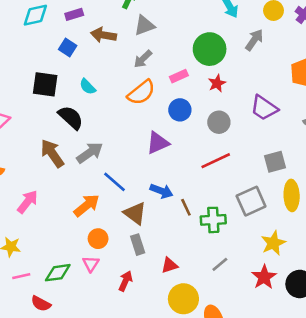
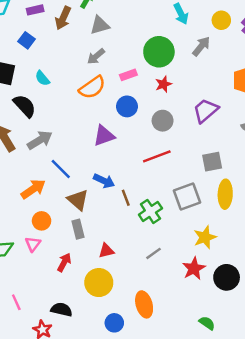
brown arrow: (104, 35) -> (63, 18), moved, turned -80
purple trapezoid: (264, 108) -> (206, 110), turned 100
green cross: (213, 220) -> (150, 211), turned -35
yellow circle: (183, 299) -> (99, 283), moved

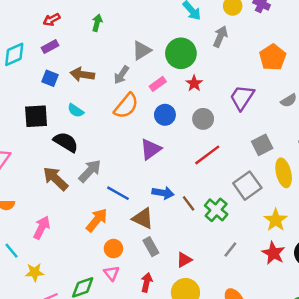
brown arrow: (63, 18) -> (82, 74), moved, turned 90
gray triangle: (100, 25) -> (142, 51), moved

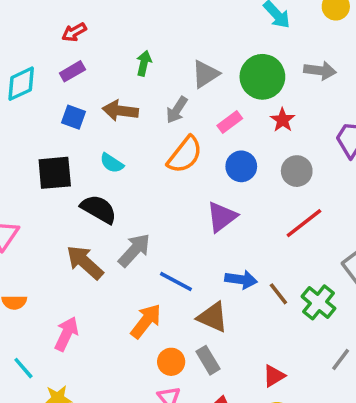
green arrow: (97, 23) -> (144, 63), moved
gray arrow: (220, 37) -> (320, 71), moved, turned 75
gray rectangle: (151, 247) -> (208, 360), moved

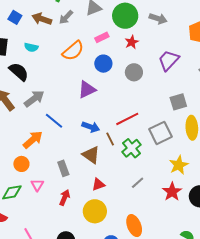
gray arrow: (177, 110) -> (66, 17), moved
cyan semicircle: (112, 163) -> (31, 47), turned -32
red line: (304, 223) -> (127, 119), moved
brown triangle: (213, 317) -> (91, 155), moved
orange circle: (171, 362) -> (21, 164), moved

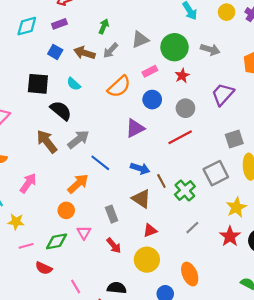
cyan semicircle: (31, 47) -> (74, 84), turned 32
red line: (127, 119) -> (180, 137), moved
red arrow: (65, 198) -> (114, 246), turned 119

